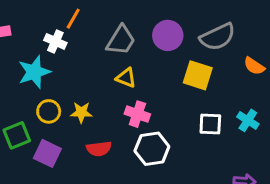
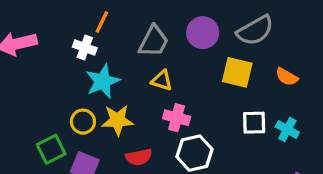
orange semicircle: (254, 66) -> (287, 77), moved
cyan star: (34, 72) -> (103, 81), moved
yellow star: (81, 112) -> (117, 120), size x1.4
cyan cross: (248, 120) -> (287, 129), moved

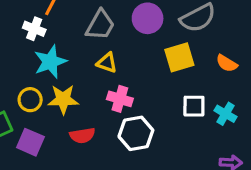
yellow square: (237, 72) -> (179, 57), turned -32

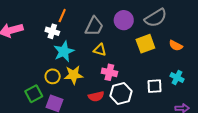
white square: (194, 106) -> (155, 86), moved
red semicircle: (82, 135) -> (96, 96), moved

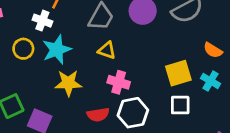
yellow square: (145, 44) -> (178, 73), moved
yellow circle: (53, 76) -> (23, 49), moved
cyan cross: (177, 78) -> (211, 81), moved

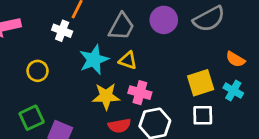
yellow circle: (23, 49) -> (38, 71), moved
cyan star: (57, 50) -> (94, 60), moved
yellow star: (68, 83) -> (106, 96), moved

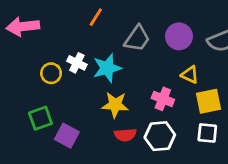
white cross: (62, 31) -> (77, 63), moved
yellow triangle: (128, 60) -> (190, 75), moved
pink cross: (140, 93) -> (163, 99), moved

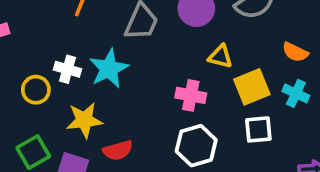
yellow star: (115, 105) -> (84, 120), moved
red semicircle: (125, 135) -> (118, 150), moved

